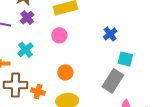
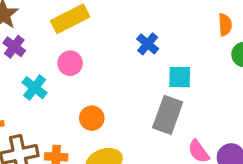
cyan cross: (26, 50) -> (35, 88), moved

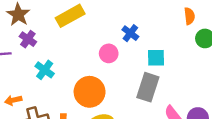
pink circle: (70, 63) -> (109, 53), moved
orange circle: (92, 118) -> (90, 92), size x1.6

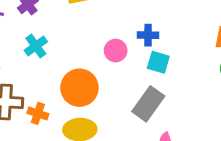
blue cross: (130, 33) -> (148, 35), turned 35
cyan square: (156, 58) -> (158, 62), moved

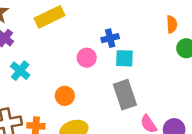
orange circle: (79, 88) -> (65, 96), size x0.6
gray rectangle: (148, 104) -> (125, 95), turned -40

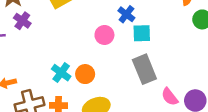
blue cross: (110, 38) -> (126, 14), turned -35
cyan cross: (20, 71) -> (61, 73), moved

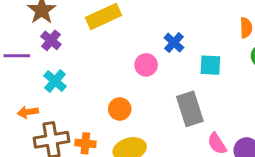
cyan square: (142, 33) -> (210, 65), moved
cyan cross: (61, 73) -> (55, 81), moved

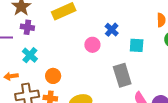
purple cross: (51, 40) -> (27, 27), turned -32
orange circle: (120, 109) -> (53, 76), moved

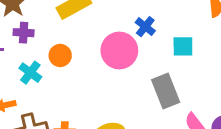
pink circle: (92, 45) -> (119, 51), size x1.6
orange circle: (53, 76) -> (60, 55), moved

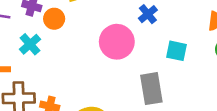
blue cross: (145, 27) -> (148, 14), moved
orange circle: (60, 55) -> (54, 19), moved

